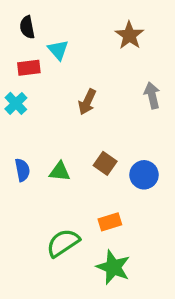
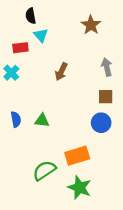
black semicircle: (27, 27) -> (31, 16), moved
brown square: (105, 163) -> (106, 97), moved, turned -35
orange rectangle: (110, 222) -> (77, 156), size x1.5

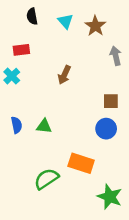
cyan triangle: (41, 35) -> (66, 21), moved
gray arrow: (107, 67) -> (116, 56), moved
orange rectangle: (77, 156) -> (81, 163), turned 35
green star: (80, 188) -> (110, 197), moved

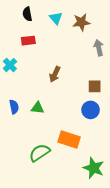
brown star: (95, 26) -> (81, 22), turned 30
red rectangle: (21, 50) -> (28, 41), moved
brown arrow: (64, 75) -> (55, 74), moved

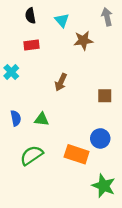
brown star: (81, 22) -> (83, 40), moved
gray arrow: (99, 48) -> (107, 17), moved
blue circle: (91, 110) -> (100, 138), moved
green semicircle: (40, 153) -> (32, 155), moved

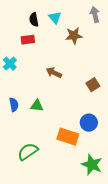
black semicircle: (30, 16) -> (34, 20), moved
brown arrow: (61, 82) -> (54, 73), turned 91
brown square: (105, 96) -> (93, 85), turned -32
green semicircle: (32, 155) -> (28, 152), moved

